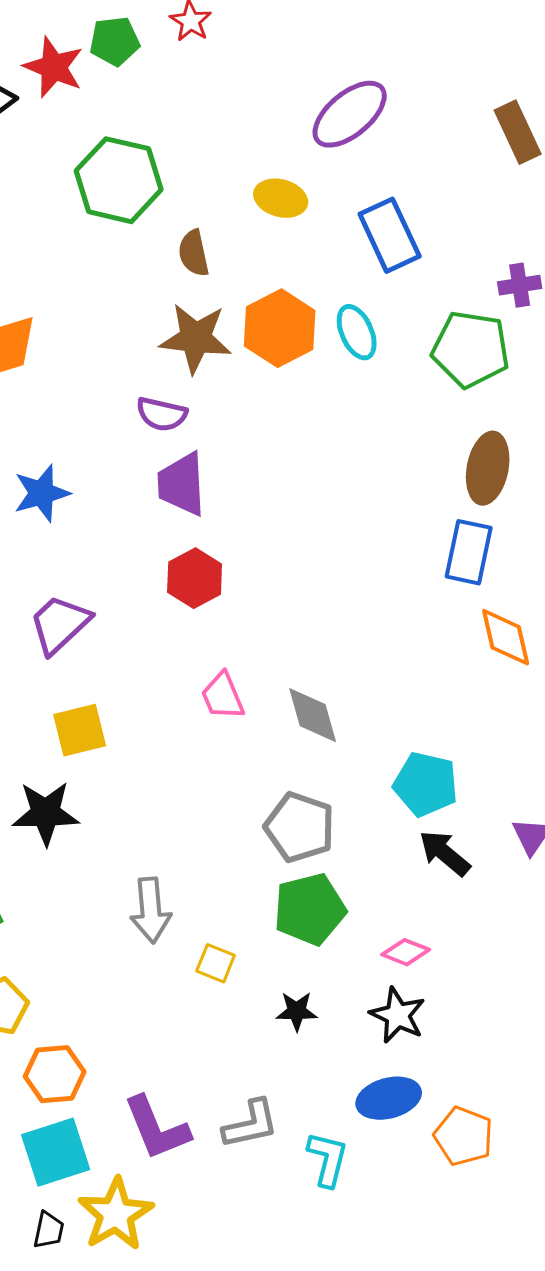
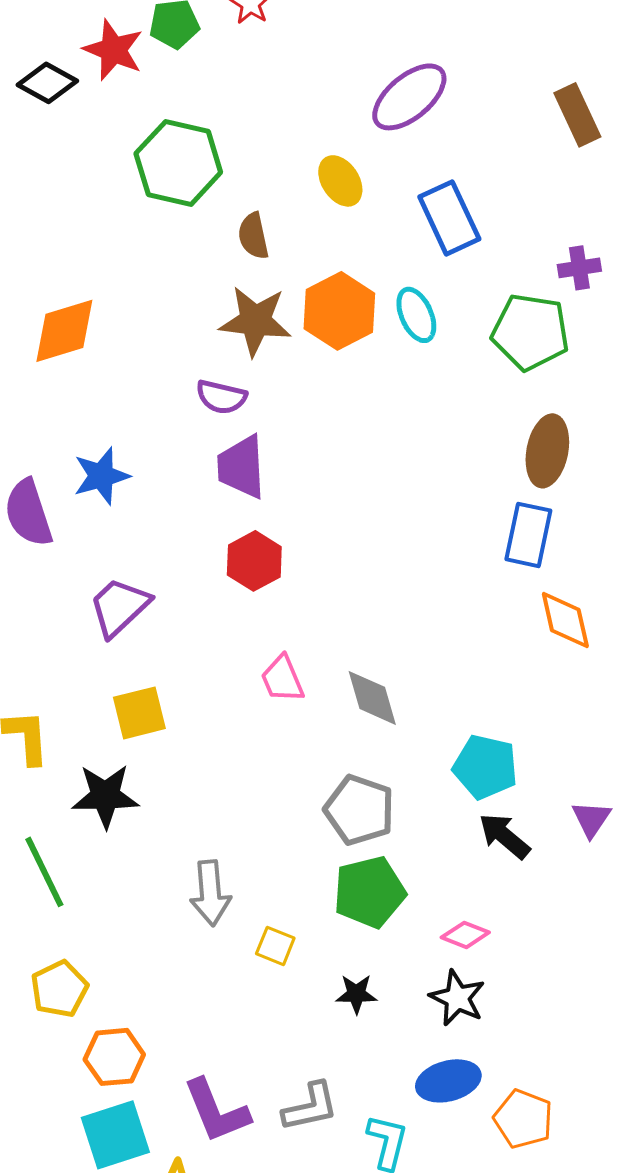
yellow ellipse: (281, 198) -> (340, 181), turned 42

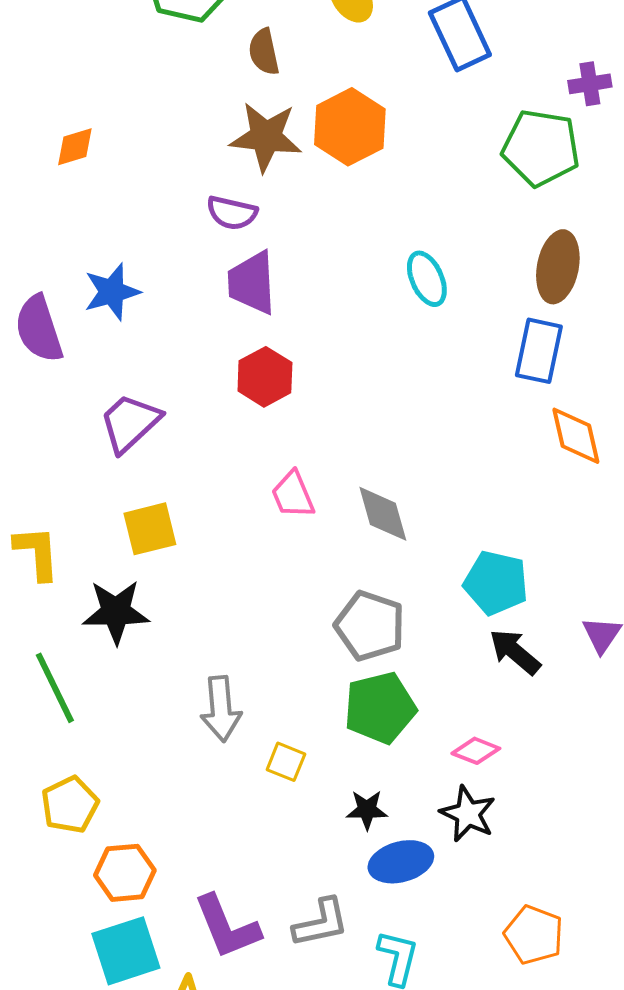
cyan ellipse: (416, 315) -> (427, 279), moved
orange diamond: (64, 331) -> (75, 147), size x0.6
blue ellipse: (448, 1081) -> (401, 862), moved

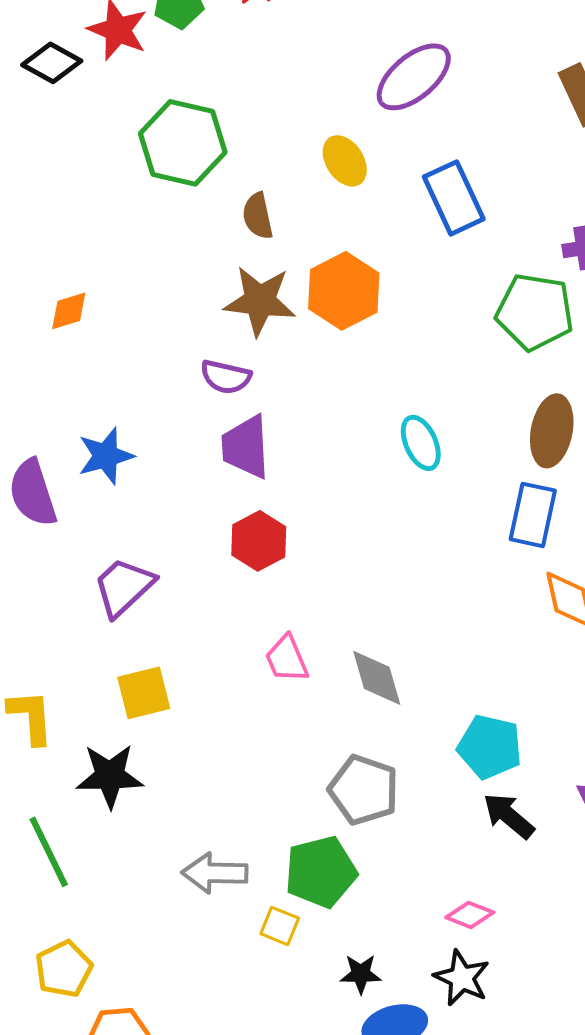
green pentagon: (380, 708) -> (321, 872), moved
gray arrow: (221, 709) -> (215, 873), turned 96

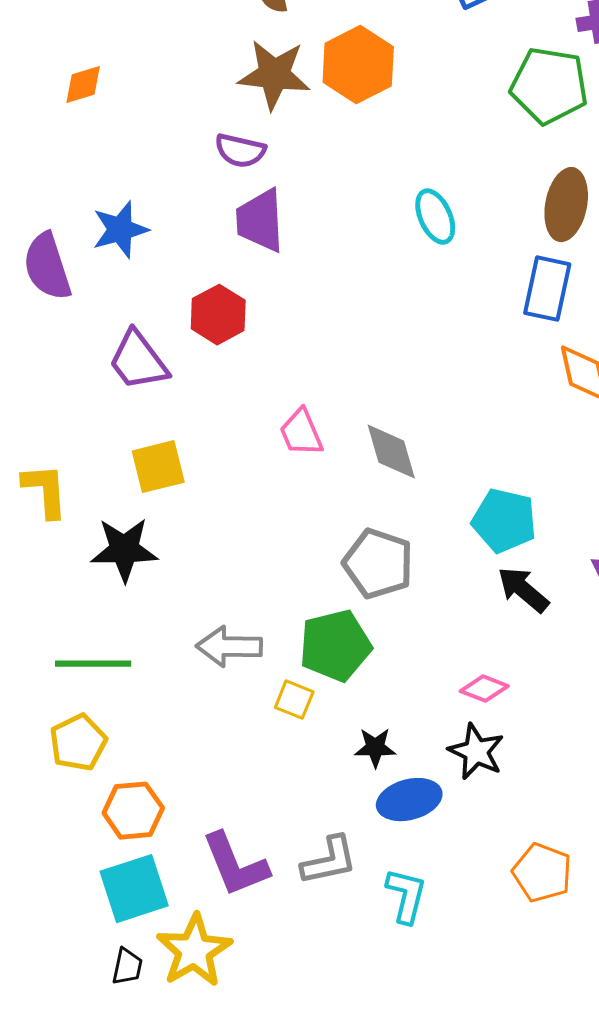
red hexagon: (259, 541) -> (218, 315), moved
purple trapezoid: (124, 587) -> (138, 361), turned -84
green line: (49, 852) -> (93, 664), moved, turned -64

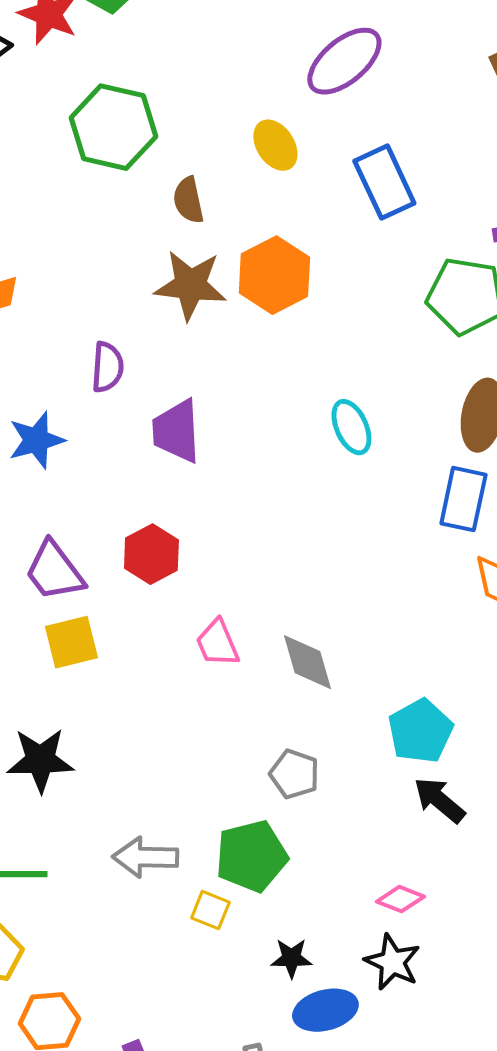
purple semicircle: (240, 151) -> (107, 367), moved, turned -99
red hexagon: (218, 315) -> (151, 554), moved
yellow square: (158, 467) -> (71, 642), moved
cyan pentagon: (504, 521) -> (420, 731), turned 30
gray pentagon: (378, 564) -> (294, 774), size x0.7

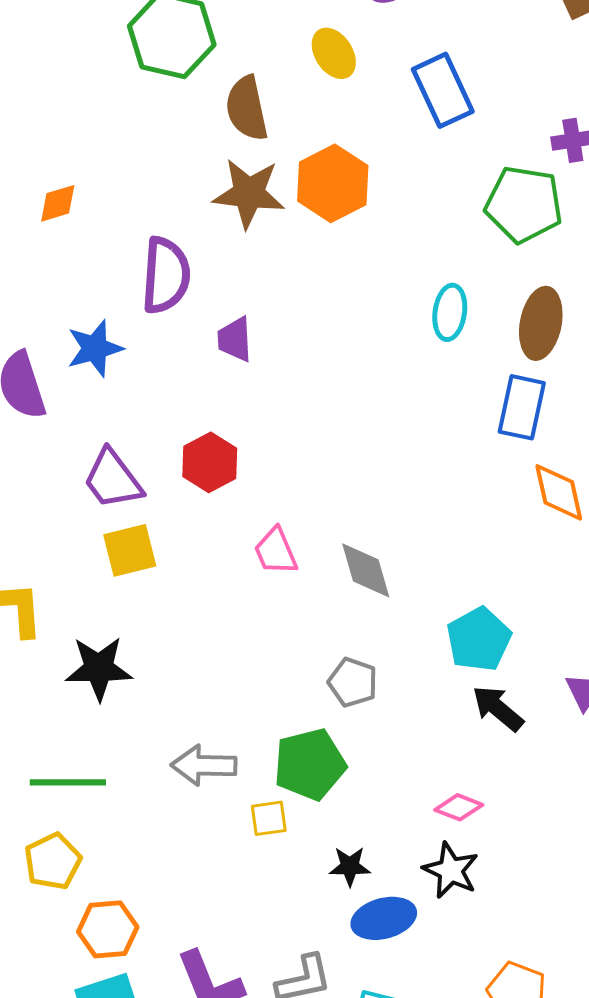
brown semicircle: (188, 200) -> (247, 108), size x1.4
purple semicircle: (107, 367) -> (166, 275), size x1.5
cyan ellipse: (351, 427) -> (450, 312), moved, turned 32
purple trapezoid: (176, 431) -> (235, 339), size x0.7
yellow square: (210, 910) -> (269, 818), turned -30

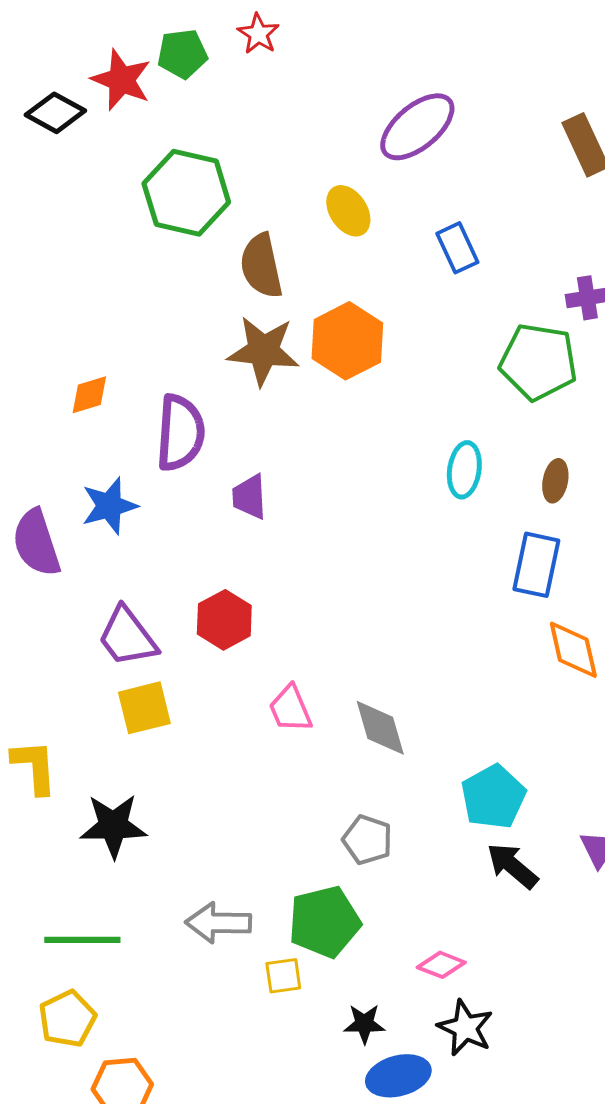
blue rectangle: (443, 90) -> (457, 248), size x0.7
orange diamond: (58, 203) -> (89, 395), moved
brown ellipse: (541, 323) -> (555, 481), size x0.6
pink diamond: (459, 807) -> (441, 965), moved

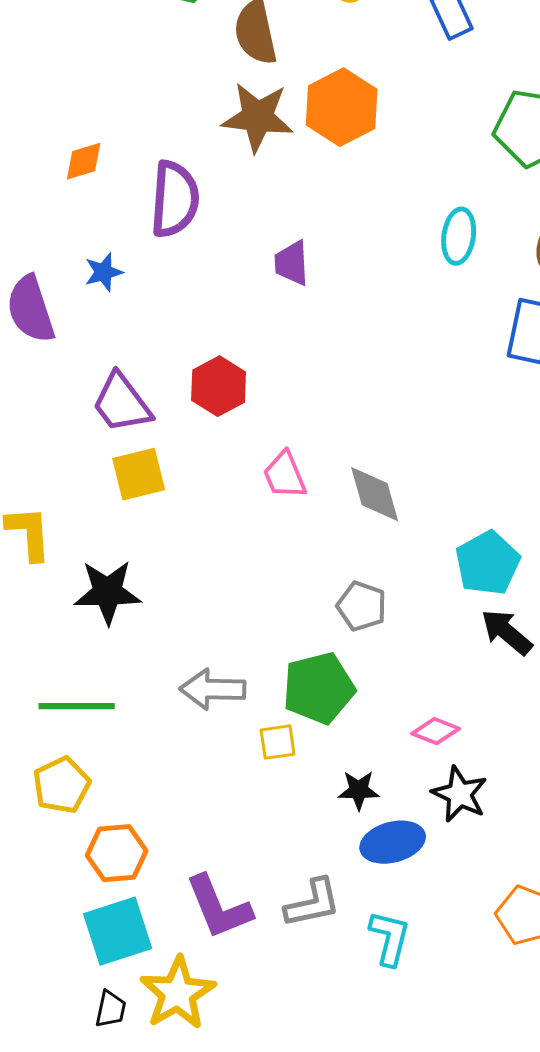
purple trapezoid: (249, 497) -> (292, 263), moved
blue star: (109, 506) -> (104, 272), size x0.7

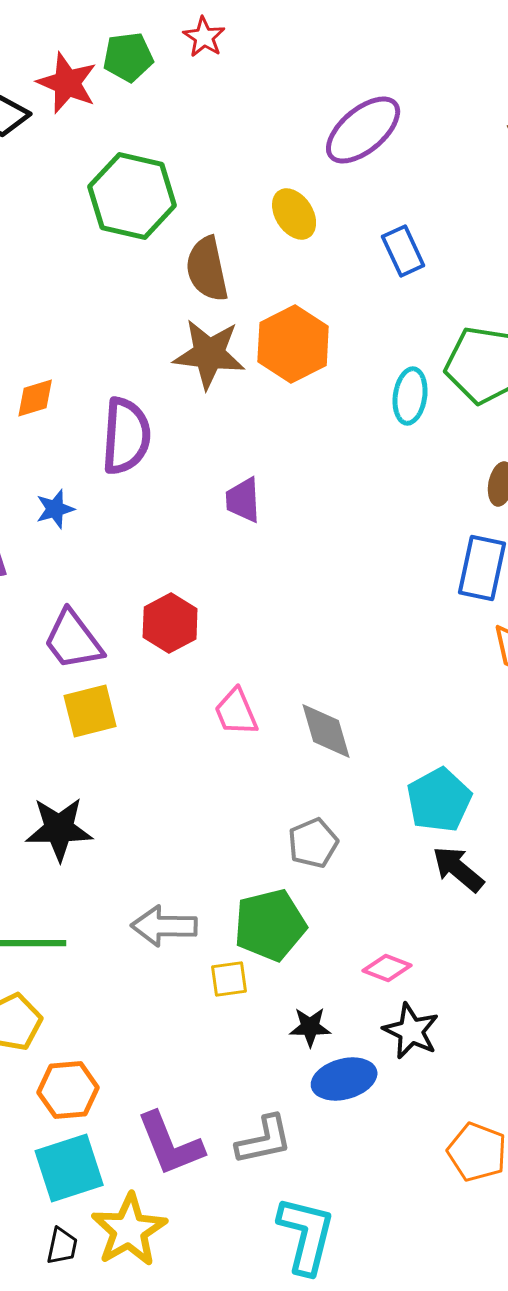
cyan ellipse: (459, 236) -> (410, 396), moved
gray pentagon: (362, 606) -> (313, 843), turned 30
cyan L-shape: (390, 938) -> (306, 1235), moved, size x1.4

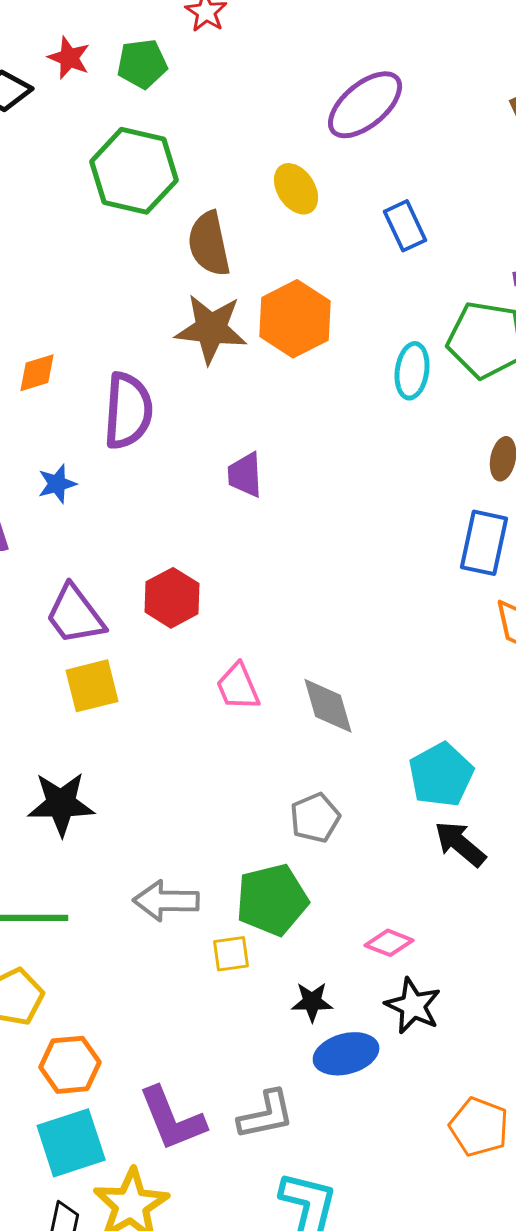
green pentagon: (128, 57) -> (142, 64), moved
red star: (67, 83) -> (69, 58), size x0.7

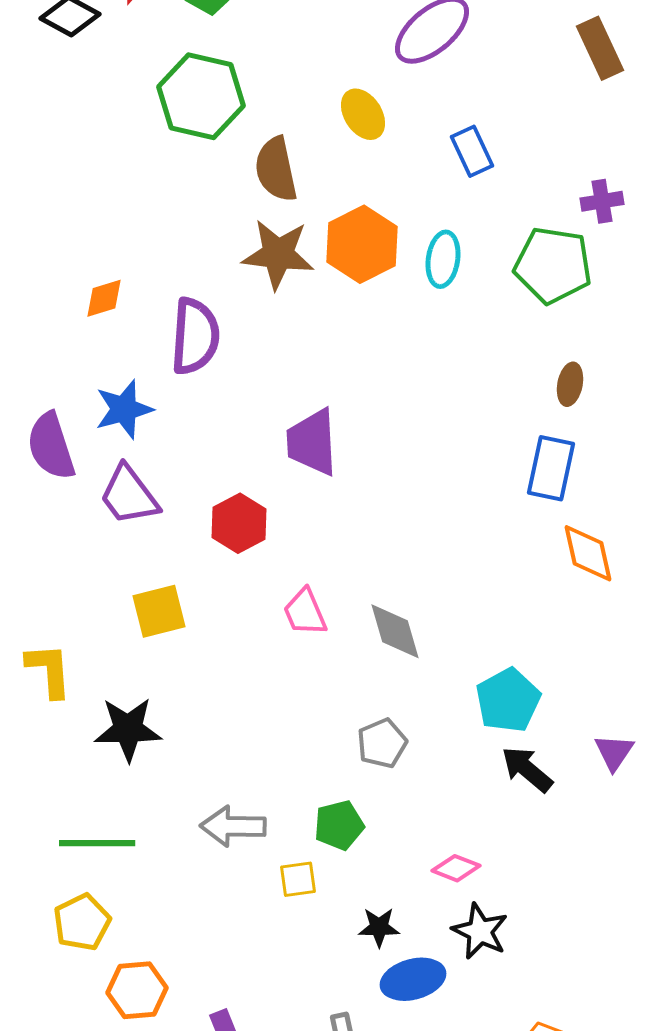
cyan ellipse: (412, 371) -> (443, 259), moved
purple trapezoid: (245, 475) -> (312, 442), moved, size x1.5
blue star: (57, 484) -> (124, 409), size x1.5
purple trapezoid: (75, 615) -> (129, 495), moved
green pentagon: (272, 900) -> (339, 825), size x0.7

